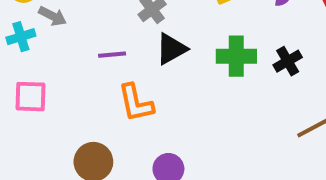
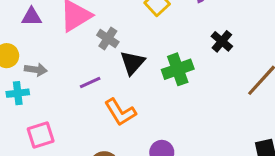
cyan cross: (21, 37) -> (18, 93), turned 30
green cross: (236, 56) -> (178, 69), moved

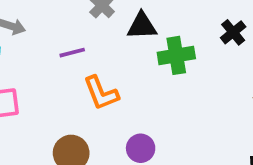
black triangle: (132, 63) -> (142, 26), moved, turned 36

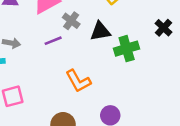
purple line: (72, 53) -> (53, 41), moved

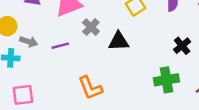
purple line: (53, 41) -> (60, 46), moved
green cross: (127, 49) -> (166, 80), moved

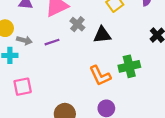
green cross: (166, 80) -> (129, 66), moved
orange L-shape: (90, 88) -> (100, 76), moved

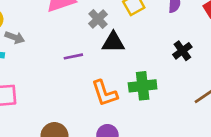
gray cross: (77, 24) -> (98, 19), moved
purple line: (52, 42) -> (73, 56), moved

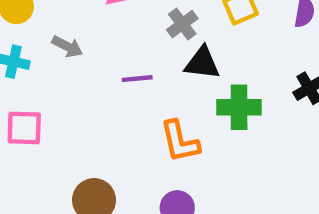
gray arrow: (15, 37) -> (67, 46), moved
green cross: (143, 86) -> (239, 107), moved

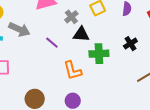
gray arrow: (67, 46) -> (19, 29), size x1.5
purple line: (137, 79) -> (52, 43), turned 48

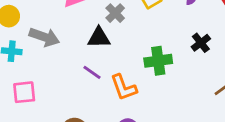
black triangle: (81, 34) -> (99, 38), moved
purple line: (52, 43) -> (92, 72), moved

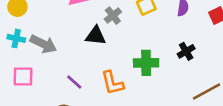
gray arrow: (44, 37) -> (43, 44), moved
purple line: (92, 72) -> (74, 82), moved

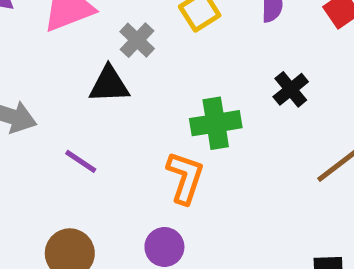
purple line: (74, 82) -> (81, 161), moved
orange L-shape: (112, 83) -> (185, 178), moved, turned -140

